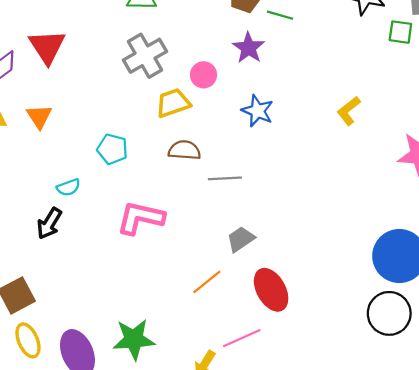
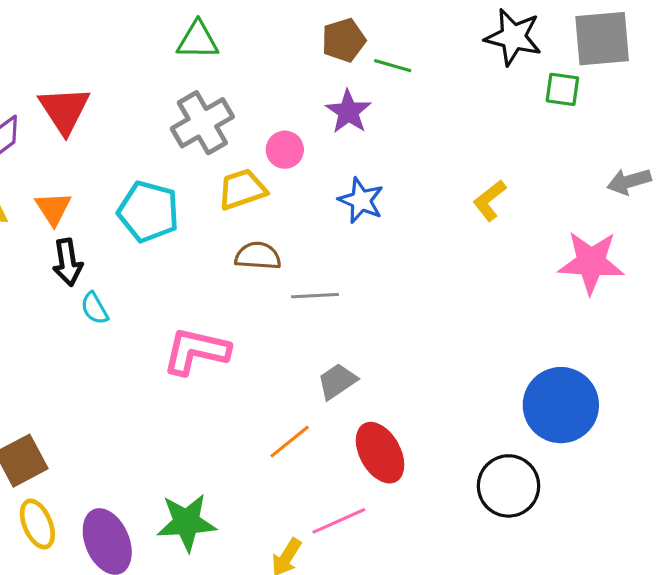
cyan pentagon: (112, 149) -> (148, 212), moved, size x1.4
cyan semicircle: (68, 187) -> (95, 308), turned 80
black arrow: (49, 223) -> (68, 262), moved, turned -40
black circle: (389, 313) -> (509, 486), moved

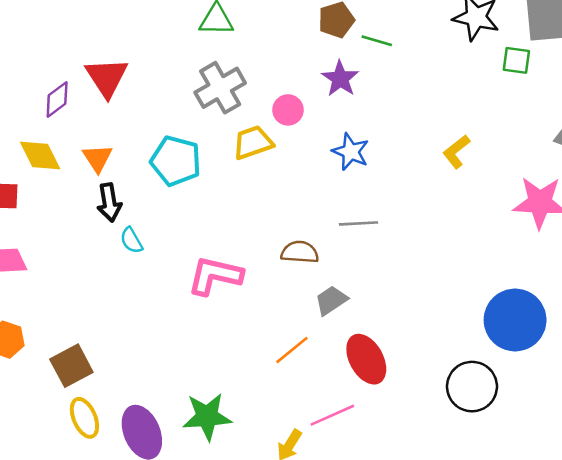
brown semicircle: (258, 256) -> (300, 252), moved
gray line: (315, 296) -> (358, 223), moved

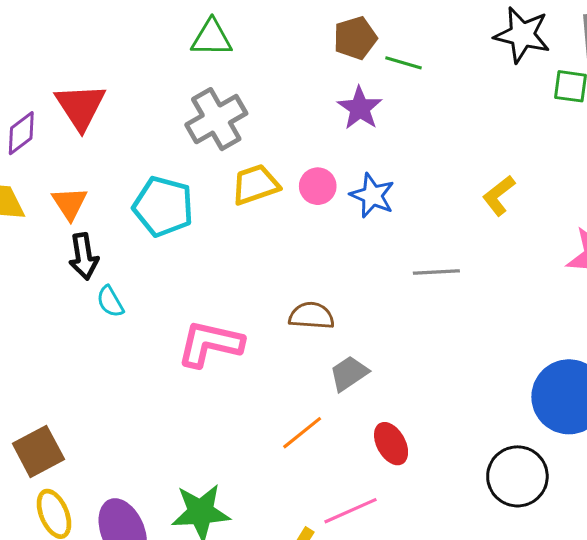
pink circle: (288, 110) -> (318, 186), moved
gray line: (358, 223) -> (436, 272), moved
red ellipse: (366, 359) -> (391, 444), size x0.7

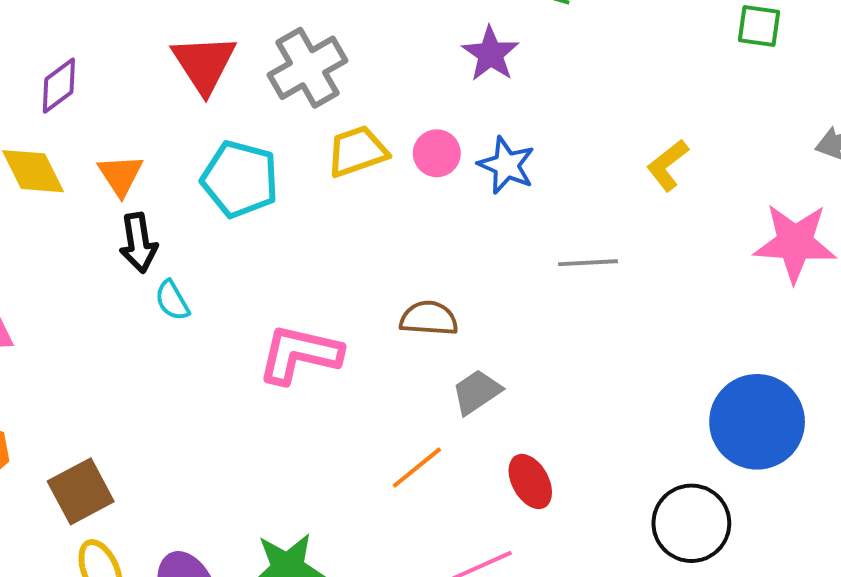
red triangle: (81, 107) -> (204, 64), moved

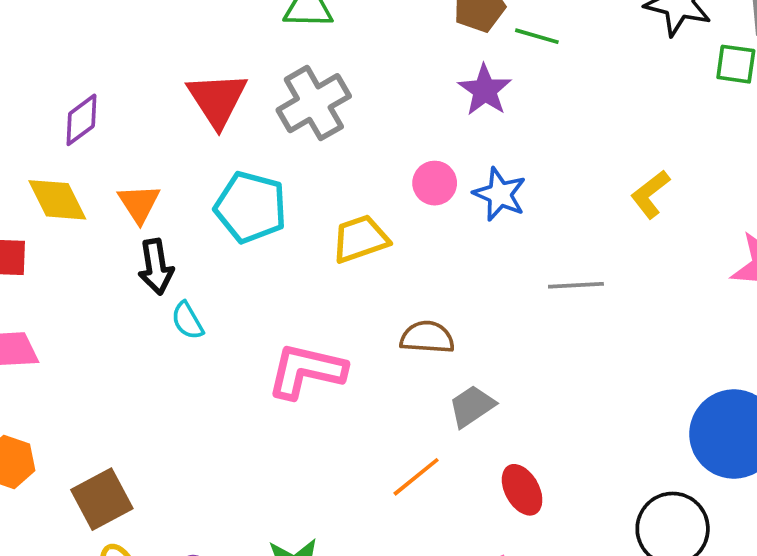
yellow trapezoid: (357, 151) -> (360, 239), moved

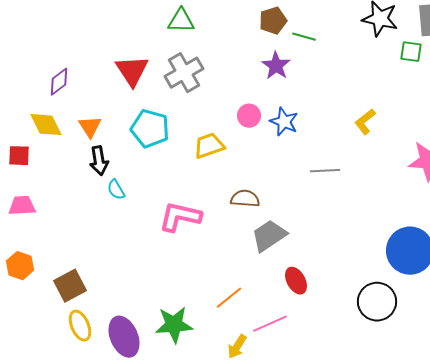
gray trapezoid: (472, 406) -> (269, 236), size x1.4
orange line: (416, 477) -> (229, 298), moved

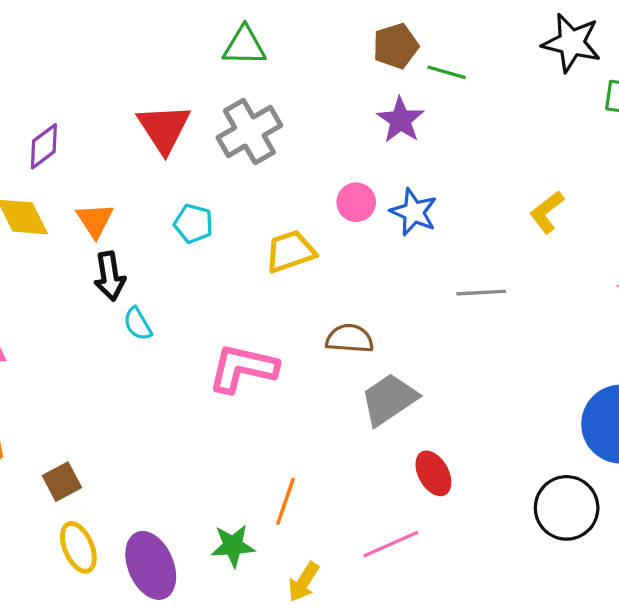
cyan pentagon: (150, 129) -> (193, 224), size x0.6
brown square: (70, 286) -> (62, 482), size x0.7
orange line: (229, 298) -> (286, 501), moved, turned -32
green star: (174, 325) -> (233, 546), size x0.7
yellow arrow: (237, 347) -> (304, 582), moved

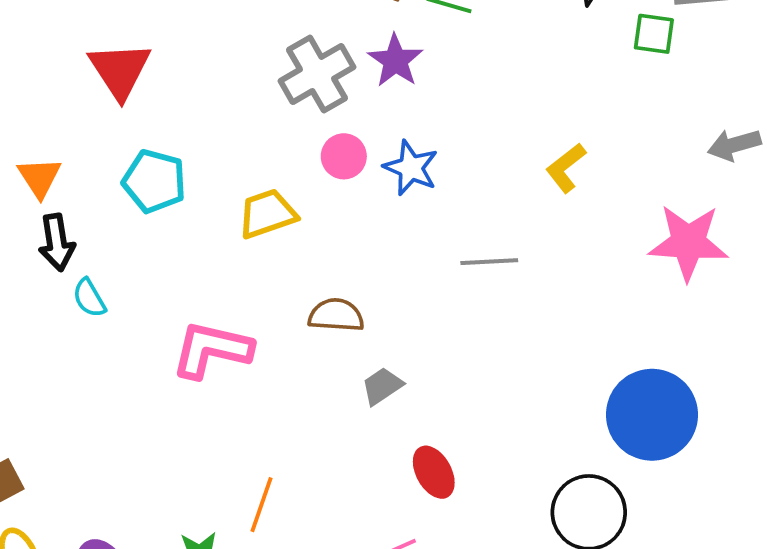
gray cross: (249, 131) -> (317, 74), moved
cyan pentagon: (193, 224) -> (154, 181), size x1.4
gray trapezoid: (389, 399) -> (382, 386), size x0.6

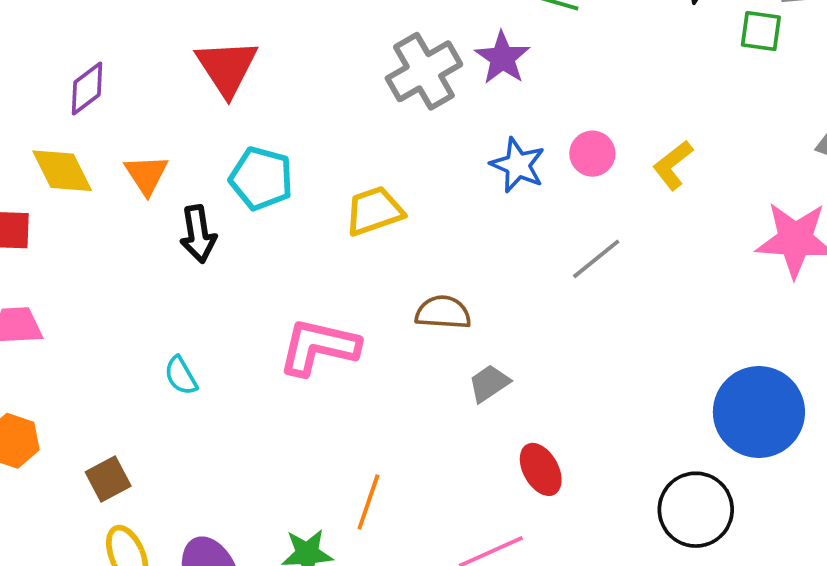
pink circle: (344, 156) -> (592, 154), moved
black arrow: (57, 242) -> (198, 234), moved
gray line: (489, 262) -> (596, 259), turned -36
cyan semicircle: (89, 298) -> (181, 376), moved

